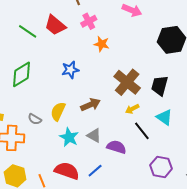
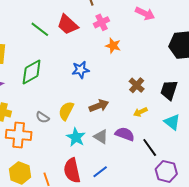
brown cross: (127, 82) -> (137, 85), size x0.6
black line: (142, 131) -> (150, 147), moved
purple semicircle: (116, 147) -> (125, 134), moved
red semicircle: (67, 171) -> (72, 171), turned -125

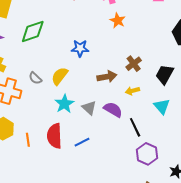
blue star: (81, 70) -> (80, 48), moved
brown arrow: (99, 106) -> (107, 77), moved

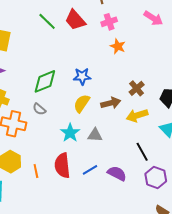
green diamond: (33, 32) -> (45, 81), moved
yellow semicircle: (60, 76) -> (82, 103), moved
yellow arrow: (132, 91) -> (137, 115), size x1.5
gray triangle: (89, 108) -> (95, 135), turned -35
purple semicircle: (113, 110) -> (117, 173), moved

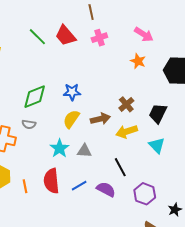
orange star: (118, 46) -> (138, 61), moved
gray semicircle: (39, 109) -> (29, 124), turned -32
black line: (142, 152) -> (120, 167), moved

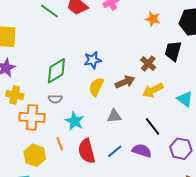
black trapezoid: (158, 113) -> (173, 51), moved
cyan star: (59, 148) -> (75, 121), moved
orange line: (25, 186) -> (60, 144), moved

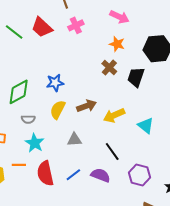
brown cross: (148, 64) -> (109, 68), moved
gray semicircle: (55, 99) -> (28, 119), moved
orange line: (60, 144) -> (19, 165), turned -72

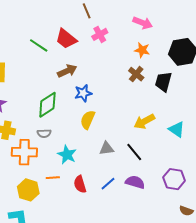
brown arrow: (86, 106) -> (67, 71), moved
gray semicircle: (28, 119) -> (44, 133), moved
black line: (112, 152) -> (134, 152), moved
red semicircle: (45, 173) -> (80, 184), size x0.7

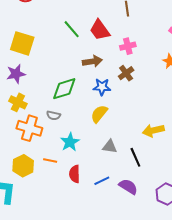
pink cross: (100, 34) -> (128, 46), moved
brown cross: (136, 74) -> (126, 73), moved

